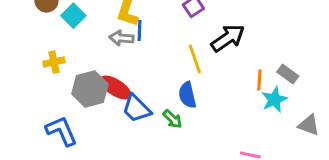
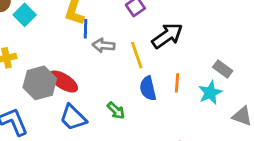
gray arrow: (121, 38) -> (104, 45), moved
orange line: (259, 80) -> (177, 83), moved
blue semicircle: (187, 95) -> (148, 88), moved
blue trapezoid: (136, 108) -> (73, 118), moved

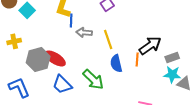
black arrow: (167, 36) -> (150, 45), moved
gray rectangle: (223, 69) -> (172, 57), moved, turned -56
cyan star: (210, 93) -> (172, 74), moved, turned 30
green arrow: (116, 111) -> (93, 79), size x1.6

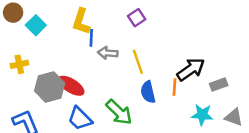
cyan star: (172, 74) -> (202, 115), moved

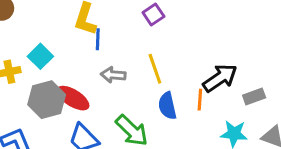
cyan square: (36, 25) -> (40, 56), moved
gray arrow: (108, 53) -> (113, 75), moved

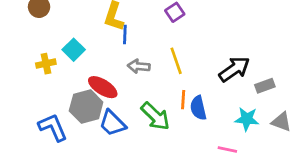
gray hexagon: (47, 100) -> (86, 107), moved
orange line: (200, 100) -> (183, 100), moved
blue semicircle: (167, 106) -> (198, 108), moved

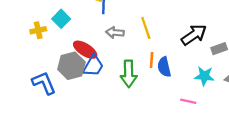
green arrow: (155, 116) -> (129, 74), turned 45
blue trapezoid: (112, 123) -> (93, 66), moved, turned -105

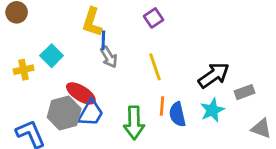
gray arrow: (115, 33) -> (109, 57), moved, turned -126
cyan star: (204, 76) -> (212, 110), moved, turned -30

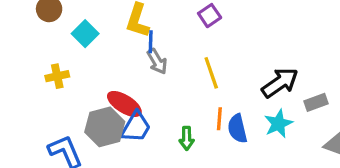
cyan square: (52, 56) -> (85, 34), moved
green arrow: (134, 123) -> (187, 138), size x0.6

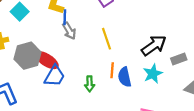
gray hexagon: (105, 127) -> (28, 56), moved

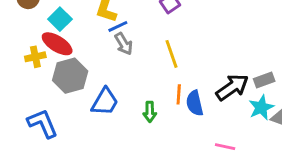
blue line: (65, 17) -> (118, 26), turned 63
black arrow: (154, 45) -> (232, 87), moved
red ellipse: (47, 60) -> (57, 44), moved
cyan star: (153, 74) -> (261, 107), moved

